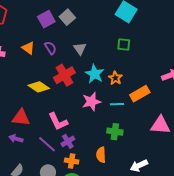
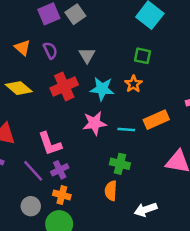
cyan star: (95, 74) -> (102, 89), turned -30
orange star: (115, 78) -> (133, 84), moved
yellow diamond: (39, 87) -> (19, 88), moved
orange semicircle: (101, 155) -> (111, 191), moved

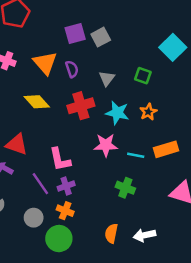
orange triangle: (22, 48) -> (45, 63), size x1.5
green square: (142, 56) -> (143, 76), moved
orange semicircle: (111, 191) -> (111, 233), moved

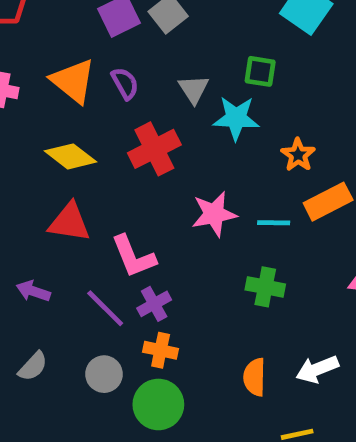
orange star: (148, 112) -> (298, 155), moved
cyan star: (117, 113) -> (236, 118), moved
red triangle: (17, 144) -> (69, 222), moved

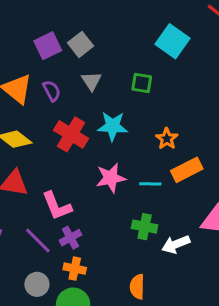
gray triangle: (194, 89) -> (91, 81), moved
cyan star: (236, 118) -> (113, 126), moved
red cross: (154, 149) -> (71, 134), turned -32
white arrow: (317, 369) -> (176, 244), moved

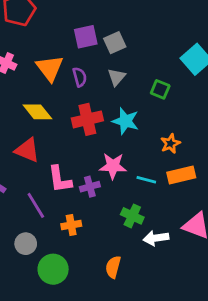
red cross: (71, 134) -> (87, 119), turned 32
purple cross: (70, 238) -> (90, 187), moved
orange cross: (75, 269) -> (71, 225), moved, turned -36

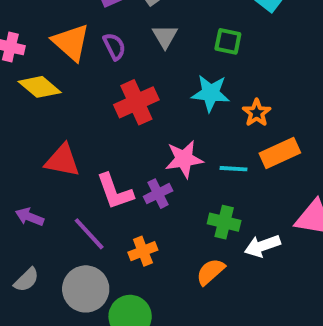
yellow diamond: (37, 112) -> (40, 87), moved
cyan star: (125, 121) -> (211, 93), moved
gray circle: (26, 244) -> (86, 289), size x1.5
orange semicircle: (113, 267) -> (211, 272), moved, turned 45

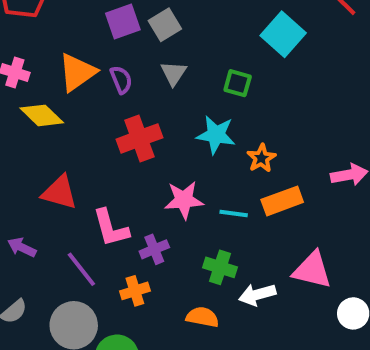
orange triangle: (71, 42) -> (77, 72), turned 39
purple cross: (158, 194) -> (154, 249), moved
orange semicircle: (211, 272) -> (202, 317), turned 48

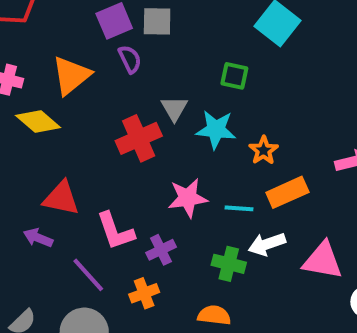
gray square: (165, 25) -> (157, 21), turned 36
gray triangle: (174, 73) -> (174, 109), moved
purple semicircle: (121, 80) -> (130, 59), moved
purple arrow: (22, 247) -> (38, 238), moved
white arrow: (257, 295) -> (267, 244), moved

